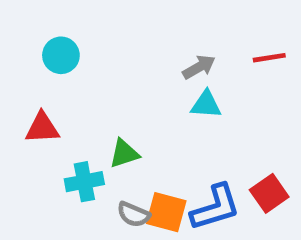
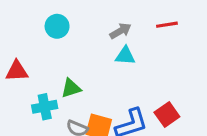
cyan circle: (61, 55) -> (57, 26), moved

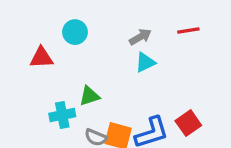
cyan triangle: (125, 56) -> (145, 62), turned -30
red triangle: (17, 71) -> (41, 58), moved

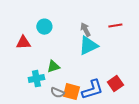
gray arrow: (140, 37) -> (85, 30), turned -88
cyan triangle: (145, 62) -> (88, 46), size x1.5

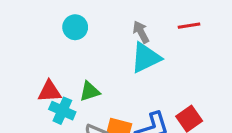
red triangle: (23, 43) -> (49, 91), moved
cyan cross: (36, 79) -> (62, 111), turned 35

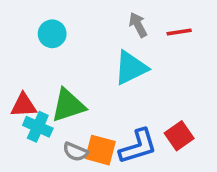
gray arrow: (141, 32) -> (138, 25), moved
green triangle: (90, 91) -> (68, 105), size x1.5

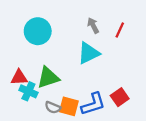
red line: (179, 32) -> (120, 30), turned -56
cyan circle: (52, 34) -> (38, 31), size x1.5

